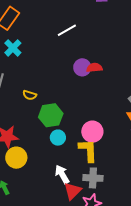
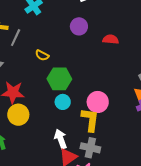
purple circle: (82, 67) -> (79, 26), moved

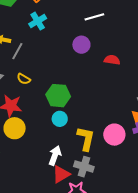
yellow semicircle: (42, 55) -> (24, 79), moved
pink circle: (98, 102) -> (114, 135), moved
white arrow: (61, 139) -> (55, 156), turned 36

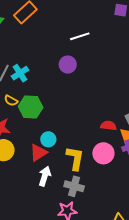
cyan cross: (38, 21) -> (20, 73), moved
red semicircle: (112, 60) -> (108, 126), moved
green hexagon: (58, 96) -> (31, 107), moved
red triangle: (61, 174) -> (38, 153), moved

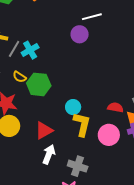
purple circle: (68, 65) -> (80, 34), moved
cyan circle: (48, 139) -> (73, 107), moved
yellow L-shape: (75, 158) -> (82, 124), moved

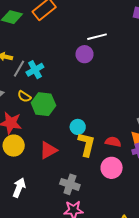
red semicircle: (115, 107) -> (113, 142), moved
pink circle: (109, 135) -> (112, 168), moved
white arrow: (49, 154) -> (19, 188), moved
gray cross: (78, 166) -> (70, 184), moved

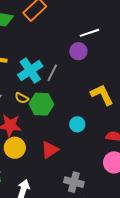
gray line: (19, 69) -> (52, 73), moved
cyan cross: (35, 70) -> (30, 70), size x1.4
yellow L-shape: (86, 144) -> (102, 95), moved, turned -35

